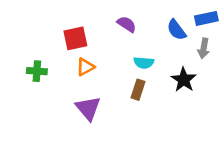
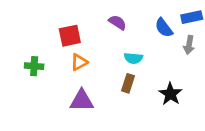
black star: (184, 80) -> (170, 94), moved
purple triangle: (88, 108) -> (82, 101), turned -50

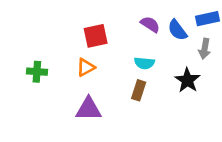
purple semicircle: (117, 22) -> (150, 24), moved
red square: (70, 36) -> (96, 36), moved
black star: (170, 94) -> (187, 80), moved

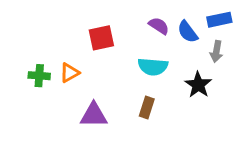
cyan semicircle: (144, 63) -> (153, 67), size x1.4
orange triangle: (86, 67) -> (70, 73), moved
brown rectangle: (139, 90) -> (147, 108), moved

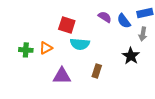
red square: (101, 38) -> (67, 25), turned 30
cyan semicircle: (153, 67) -> (80, 44), moved

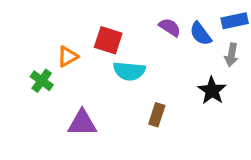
orange triangle: (46, 48) -> (68, 56), moved
green cross: (26, 50) -> (42, 81), turned 32
purple triangle: (62, 76) -> (82, 123), moved

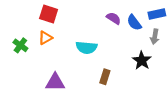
red square: (108, 40) -> (49, 14), moved
green cross: (42, 81) -> (20, 45), moved

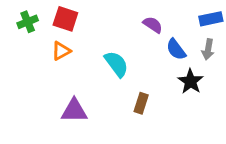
blue semicircle: (134, 23) -> (176, 49), moved
green cross: (20, 45) -> (28, 22), moved, turned 32
cyan semicircle: (87, 48) -> (116, 64), turned -132

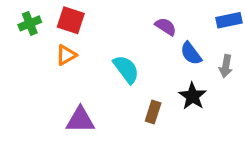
gray arrow: (208, 49) -> (226, 66), moved
black star: (191, 81) -> (193, 96), moved

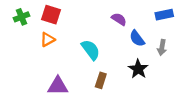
brown rectangle: (153, 112) -> (101, 80), moved

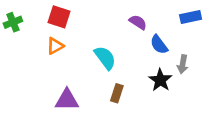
green cross: (22, 17) -> (13, 22), moved
gray arrow: (162, 47) -> (183, 64), moved

